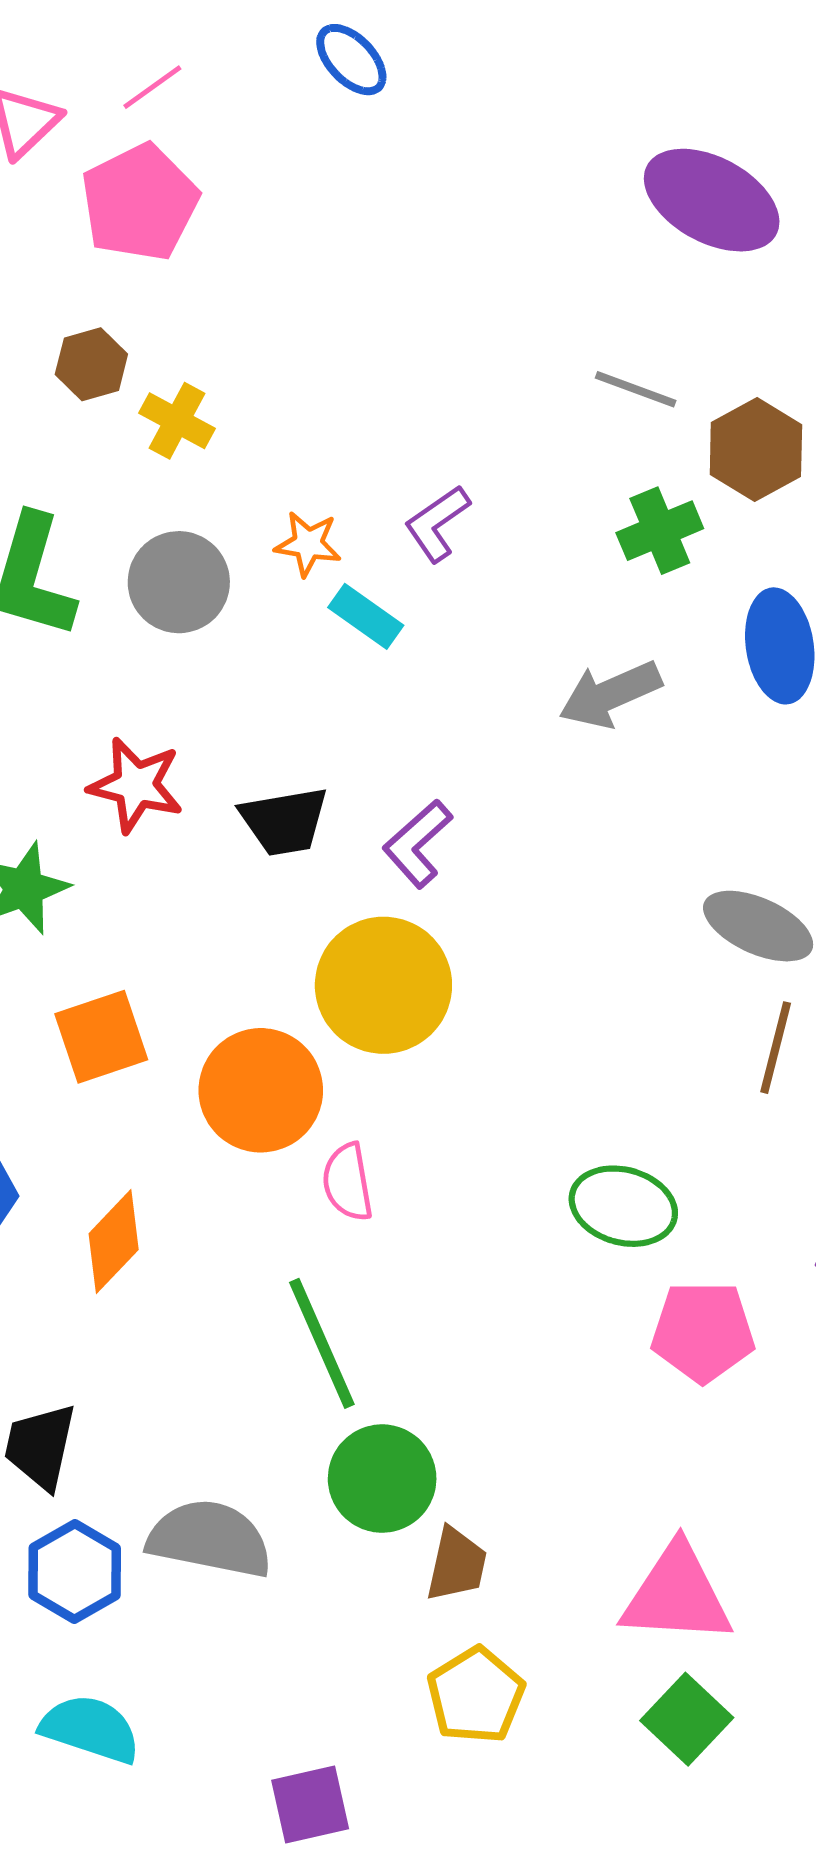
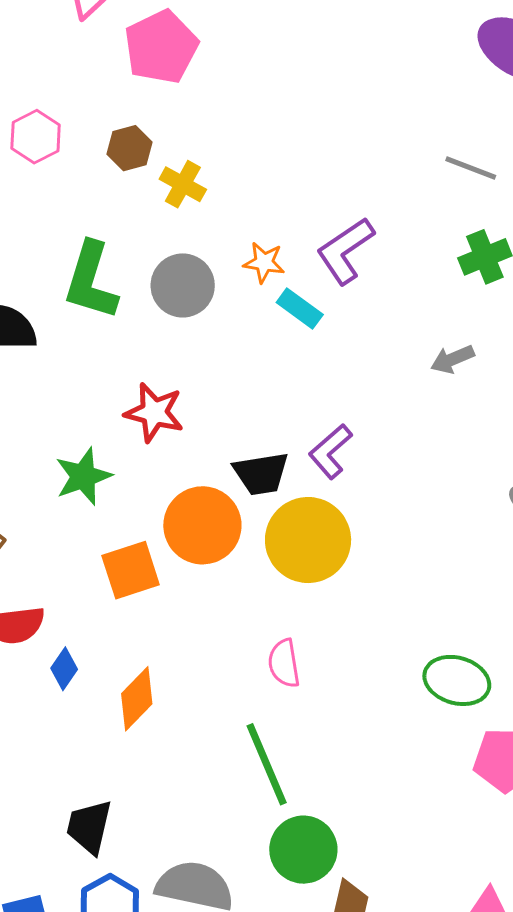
purple L-shape: (437, 523) -> (345, 251), size x1.4
gray arrow: (610, 694) -> (453, 359), size x0.7
black trapezoid: (284, 821) -> (261, 474), moved
orange circle: (261, 1090) -> (202, 525), moved

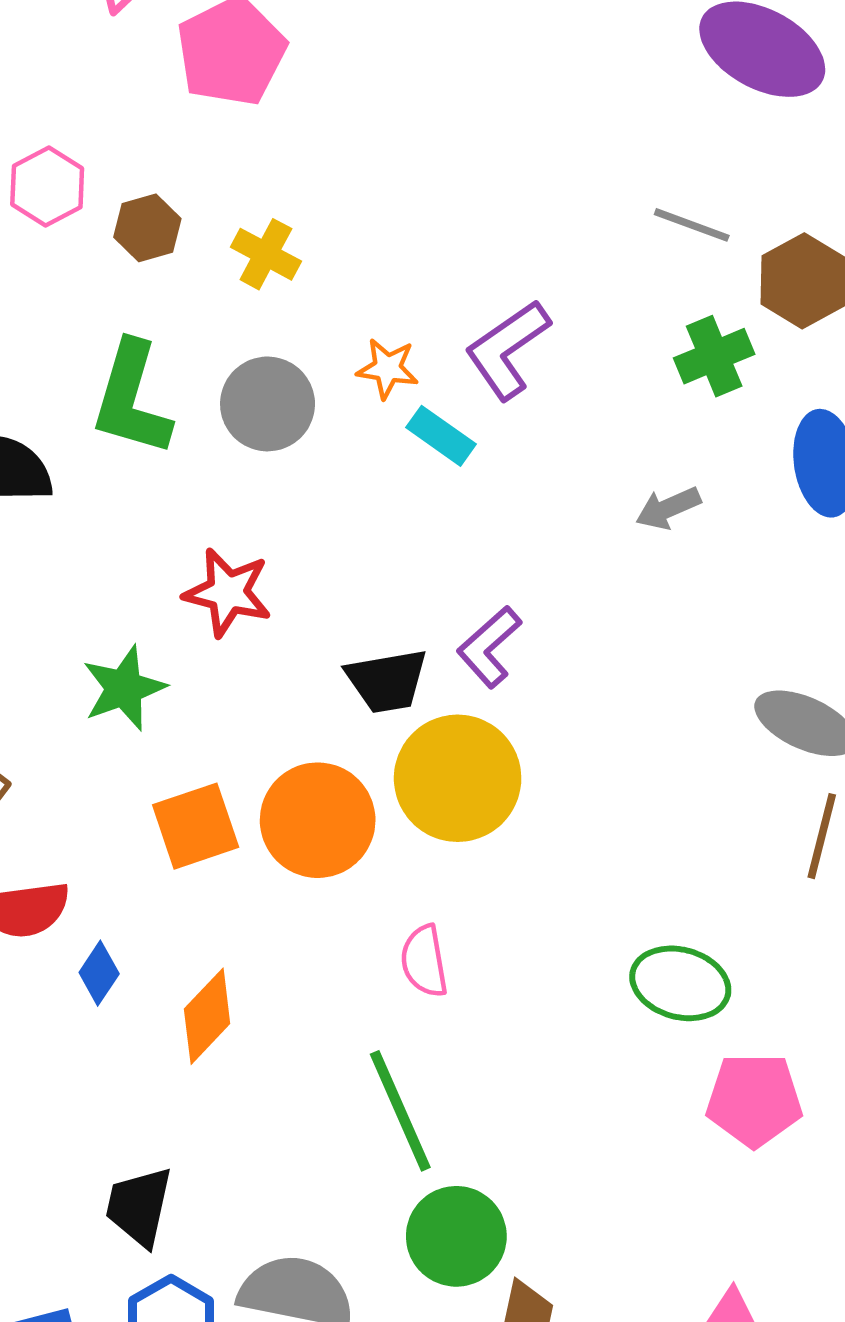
brown hexagon: (130, 148) -> (147, 228), moved
orange circle: (202, 525) -> (318, 820), moved

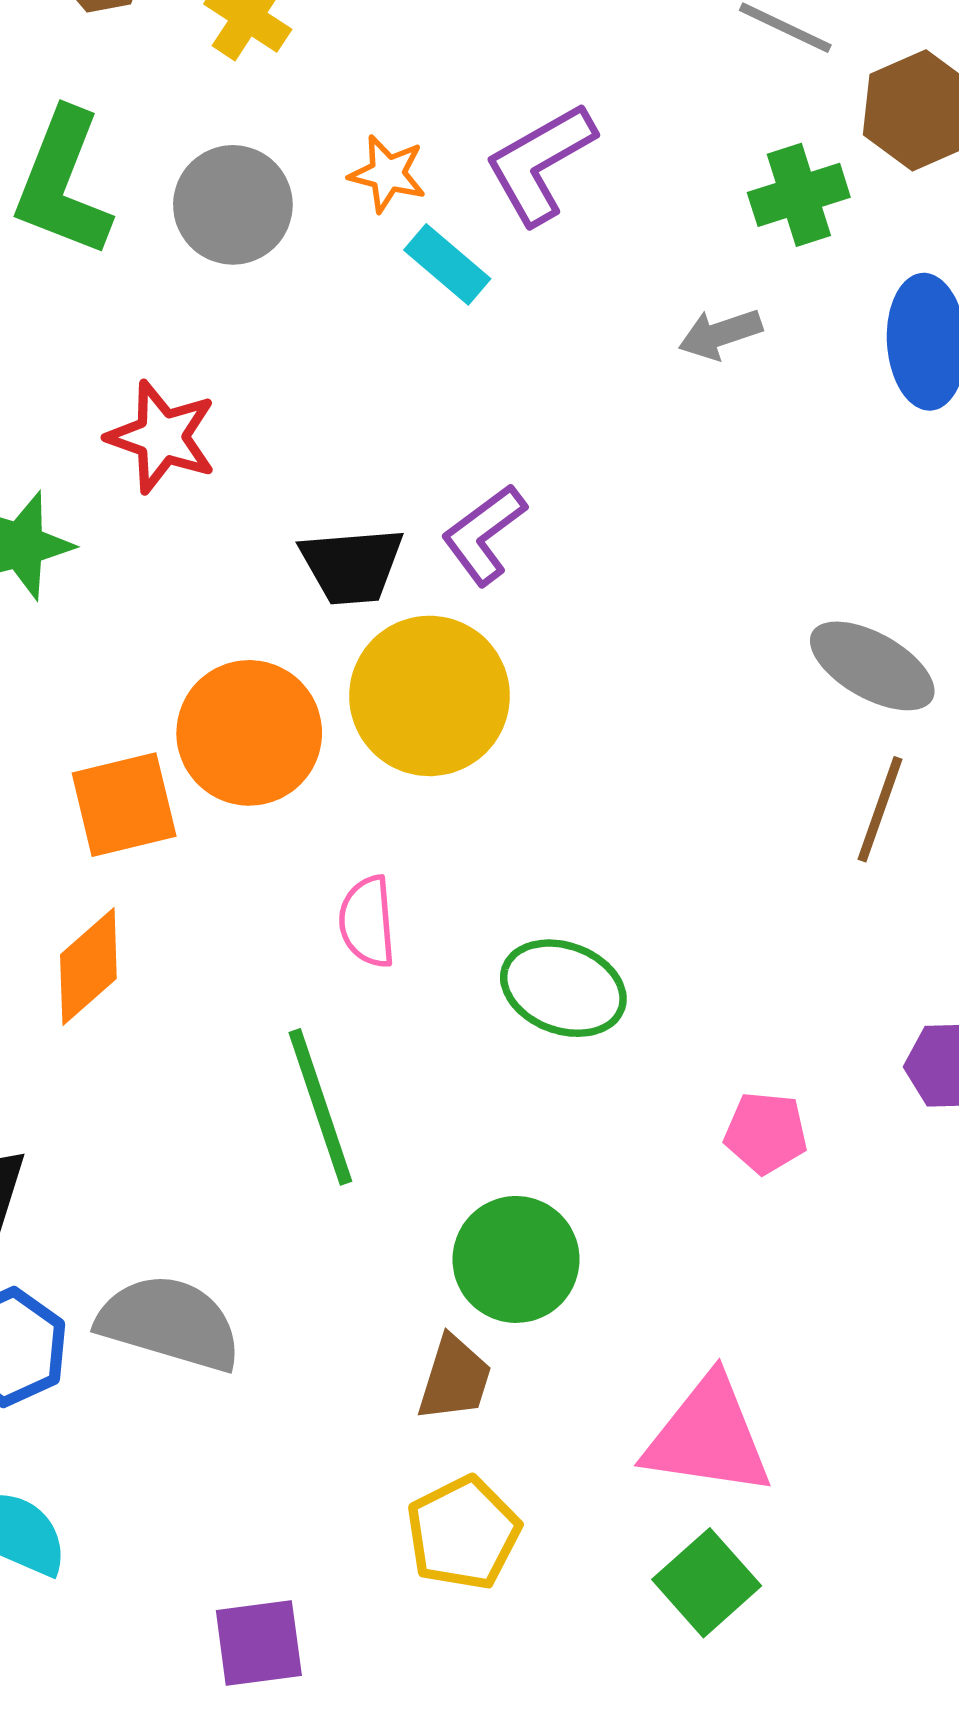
gray arrow: (668, 508) -> (720, 334), moved
orange square: (196, 826) -> (124, 805), moved
green ellipse: (680, 983) -> (563, 988), moved
pink pentagon: (754, 1100) -> (766, 1133), size x0.7
green circle: (456, 1236) -> (516, 1259), moved

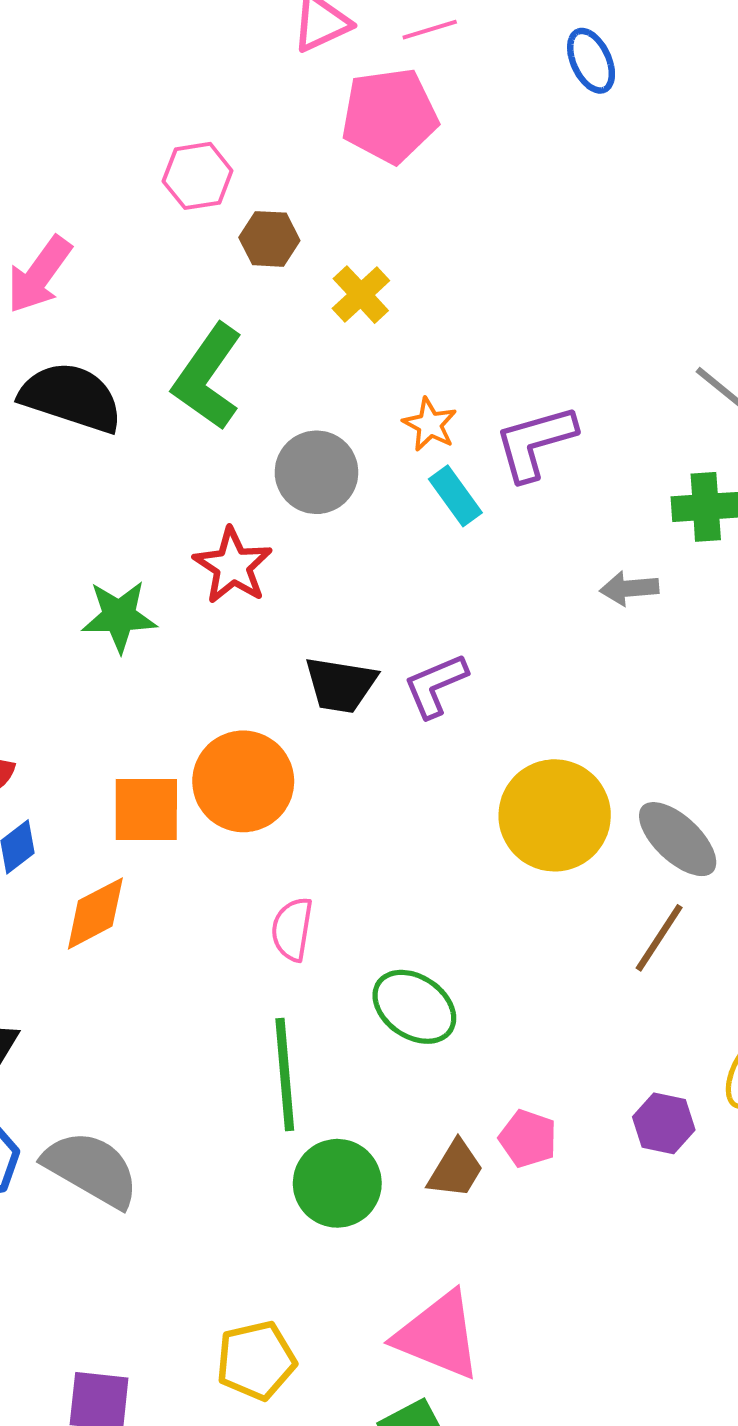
gray circle: (233, 205) -> (316, 472), moved
yellow circle: (430, 696) -> (555, 815), moved
green line: (320, 1107) -> (285, 1075), moved
brown trapezoid: (455, 1379) -> (456, 1169), moved

